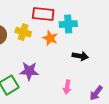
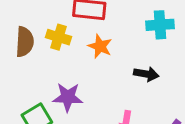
cyan cross: (68, 24) -> (160, 25), moved

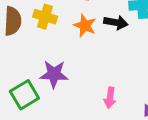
black arrow: (146, 74) -> (116, 23), moved

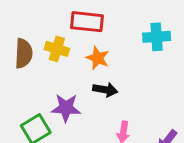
black arrow: (116, 23) -> (105, 90), moved

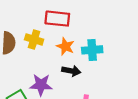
cyan cross: (157, 37) -> (92, 50), moved

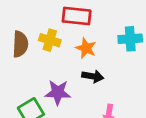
cyan cross: (92, 50) -> (130, 39), moved

